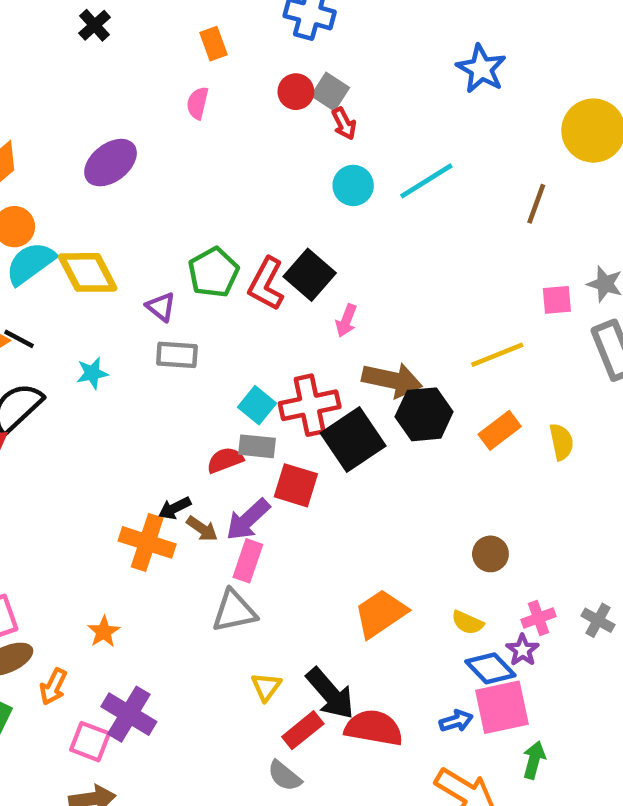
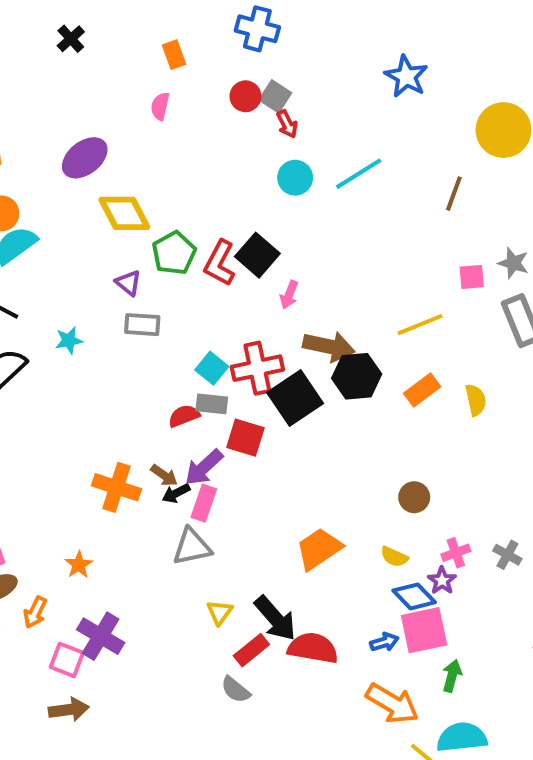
yellow diamond: (88, 272) -> (124, 213), moved
black arrow: (175, 508) -> (176, 493), moved

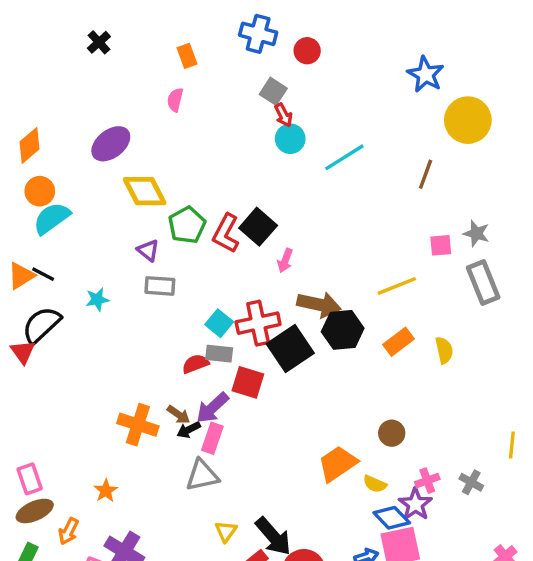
blue star: (406, 76) -> (426, 74), moved
red circle: (245, 96) -> (307, 51), moved
cyan circle: (295, 178) -> (290, 139), moved
orange trapezoid: (319, 549) -> (338, 464), moved
purple star: (442, 581) -> (415, 504), size x1.4

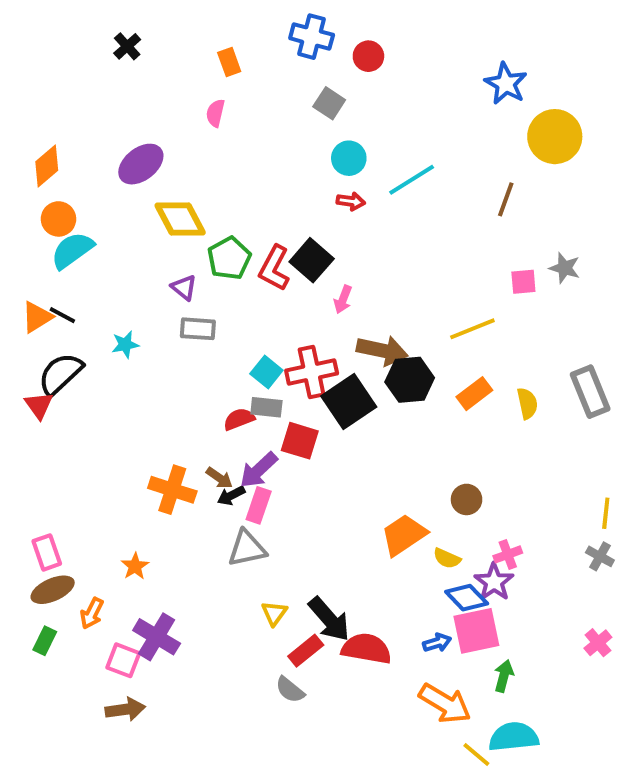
red arrow: (283, 115) -> (351, 201), moved, turned -55
gray rectangle: (483, 283) -> (590, 392), moved
gray cross: (471, 482) -> (600, 556), moved

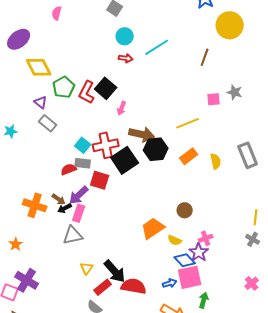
gray rectangle: (198, 329) -> (48, 123), turned 36

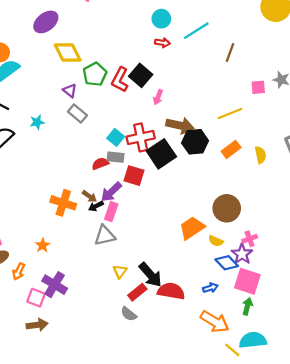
brown line: (205, 57) -> (230, 52), moved
brown circle: (185, 210) -> (227, 208), size x1.6
pink square: (190, 277) -> (247, 281), moved, turned 30

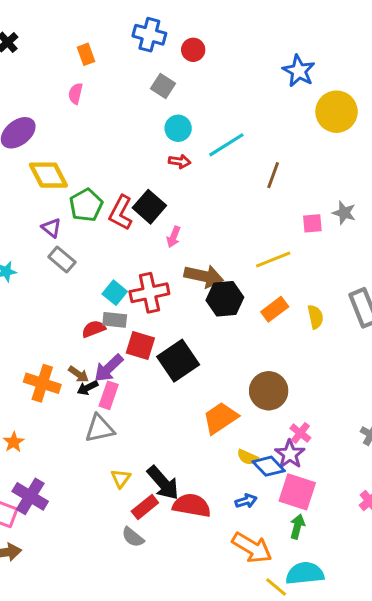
black square: (161, 154) -> (178, 361), moved
pink cross: (250, 239) -> (300, 433), turned -32
yellow semicircle: (216, 241) -> (247, 457), moved

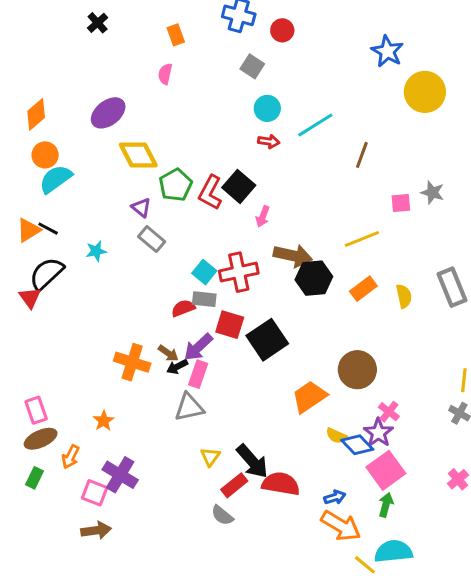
pink square: (297, 492) -> (386, 470), turned 36
blue arrow: (246, 501) -> (335, 497), moved

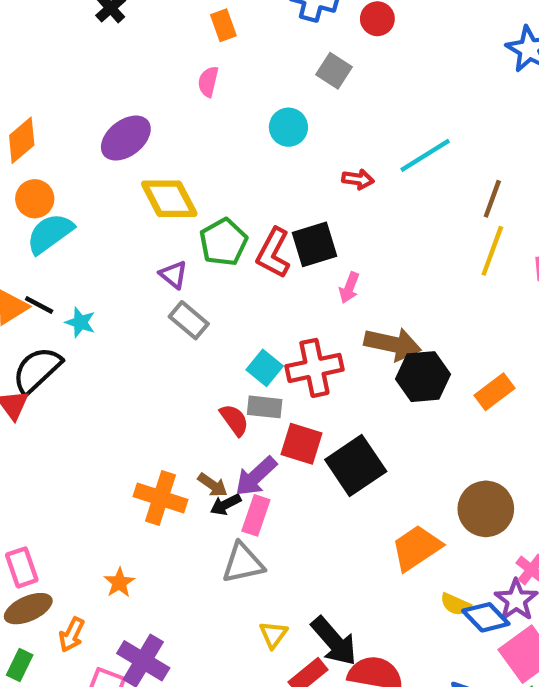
cyan circle: (267, 108) -> (288, 127), moved
black square: (239, 186) -> (314, 244), turned 32
yellow line: (362, 239) -> (492, 251), moved, turned -48
cyan star: (96, 251) -> (80, 322), moved, turned 30
red semicircle: (183, 308) -> (234, 420), turned 75

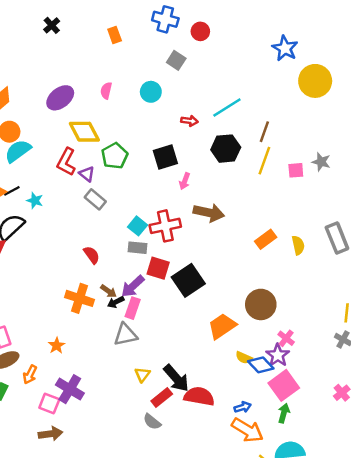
pink semicircle: (208, 82) -> (106, 91), moved
red L-shape: (273, 253) -> (66, 162), moved
black line: (39, 305) -> (12, 191), turned -56
black hexagon: (423, 377) -> (226, 149), moved
red semicircle: (234, 420) -> (92, 255), moved

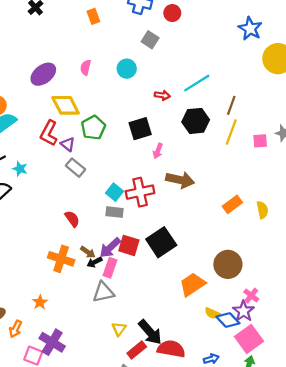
red square: (158, 268) -> (129, 245), moved

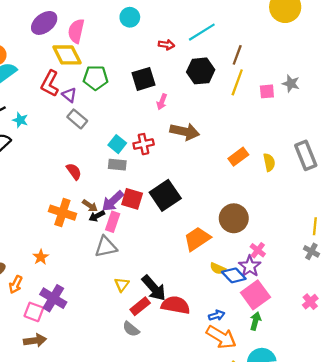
pink semicircle: (86, 68) -> (76, 31), moved, size x1.5
green pentagon: (93, 128) -> (96, 78), turned 30
red cross: (140, 192) -> (144, 144), size x0.7

